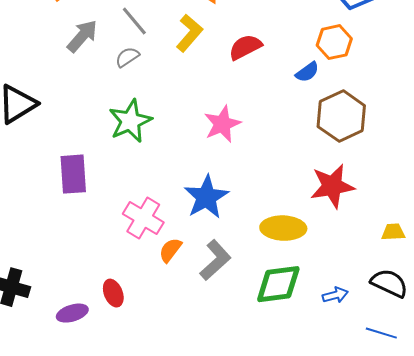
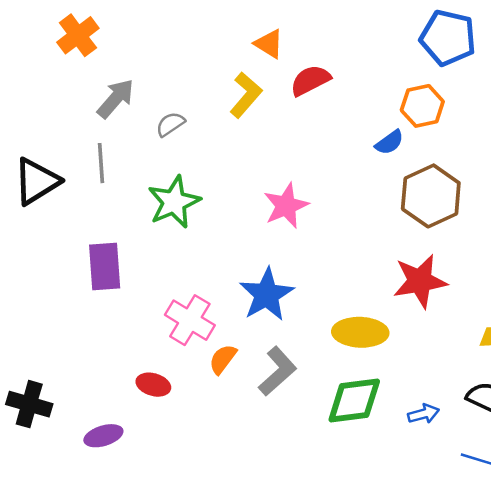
gray line: (134, 21) -> (101, 163), moved, turned 36
red semicircle: (245, 47) -> (310, 80), moved
red ellipse: (113, 293) -> (153, 385), moved, turned -52

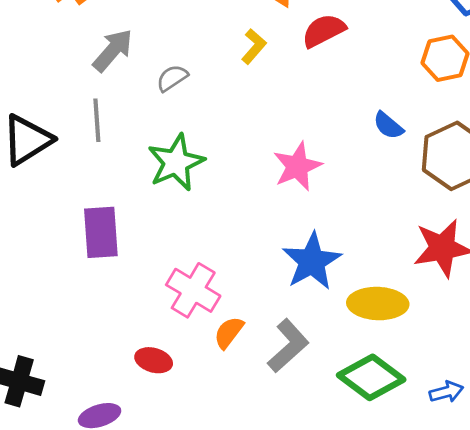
yellow L-shape: (246, 95) -> (254, 46), size x0.7
blue semicircle: (389, 142) -> (388, 126), moved, turned 76
blue star: (267, 295) -> (312, 261), moved
green diamond: (354, 400) -> (371, 377), turned 44

